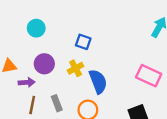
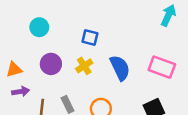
blue semicircle: (98, 81) -> (120, 68), moved
purple arrow: (27, 82) -> (21, 92), moved

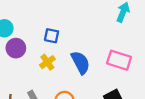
purple circle: (51, 64) -> (16, 48), moved

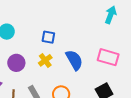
purple circle: (16, 48) -> (16, 63), moved

